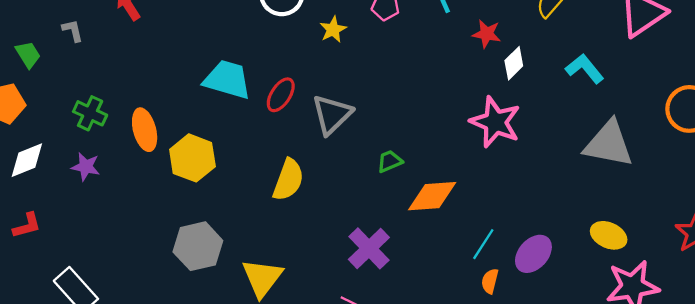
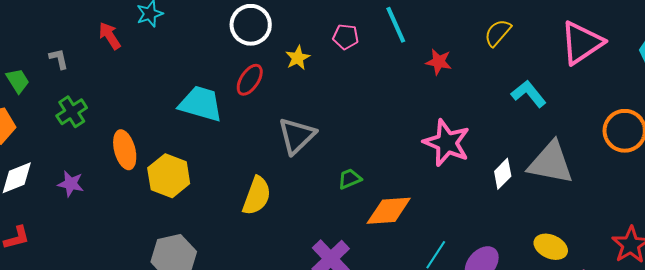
white diamond: (514, 63) -> (503, 174), moved
red ellipse: (281, 95) -> (250, 80), moved
green cross: (90, 113) -> (72, 112), moved, turned 32

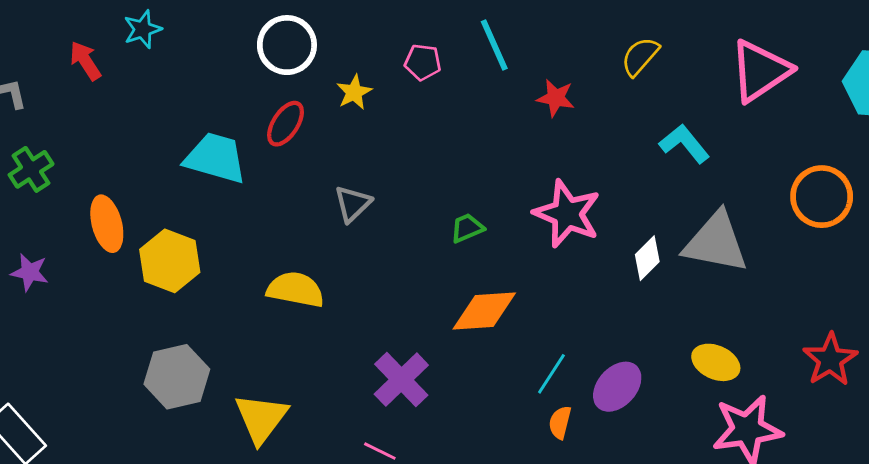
gray triangle: (297, 136) -> (353, 204), size x0.7
green trapezoid: (350, 179) -> (467, 228), moved
yellow semicircle: (257, 196) -> (296, 289), turned -99

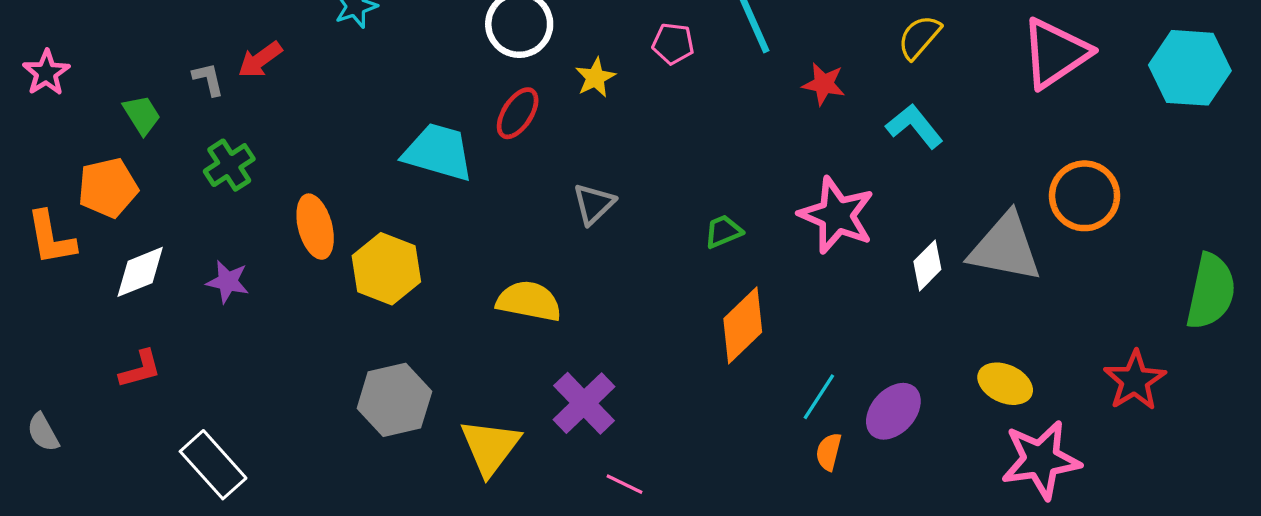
red arrow: (85, 61) -> (260, 60), moved, turned -93
cyan L-shape: (684, 144) -> (914, 126), moved
orange circle: (822, 197) -> (1085, 196), moved
orange diamond: (484, 311) -> (743, 325), turned -40
purple cross: (401, 380) -> (584, 403), moved

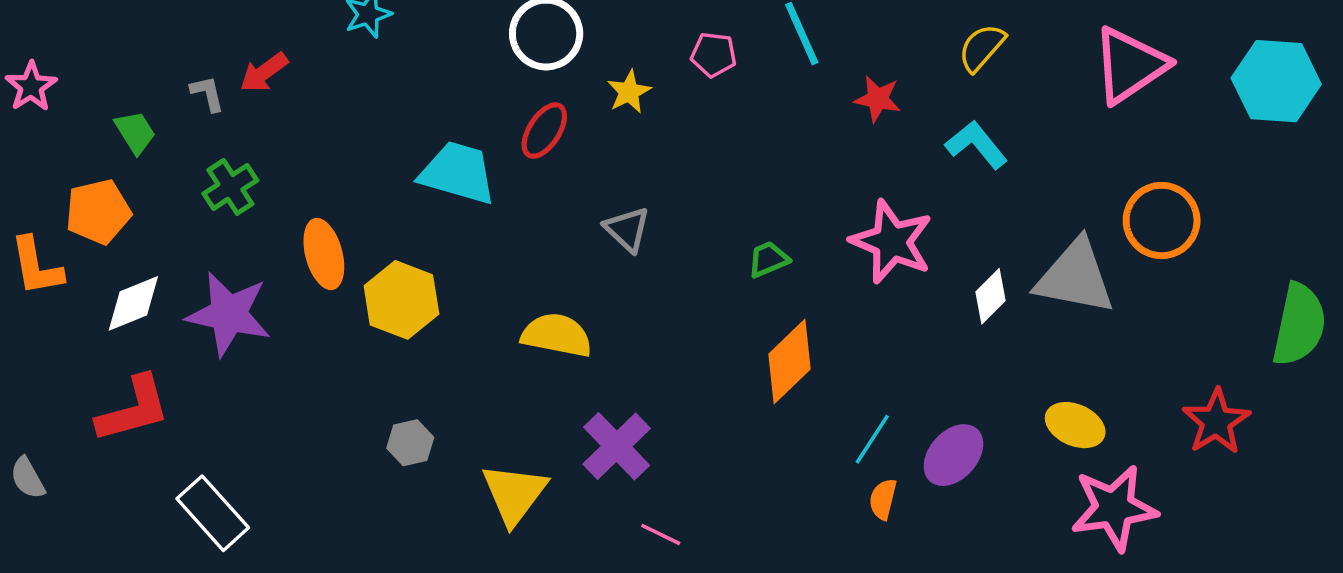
gray triangle: (594, 204) -> (627, 229), turned -33
purple star: (228, 282) -> (229, 314), size x1.8
red L-shape: (140, 369) -> (133, 409), size x1.6
gray hexagon: (394, 400) -> (410, 443), size x0.6

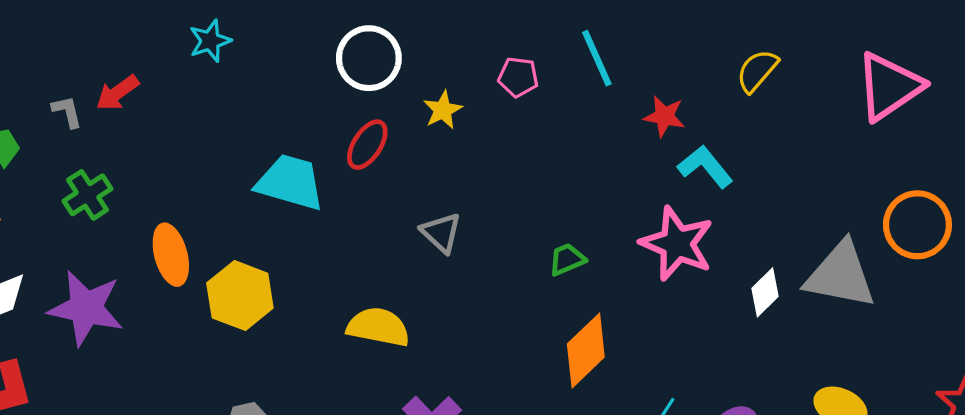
cyan L-shape: (976, 145) -> (705, 167), moved

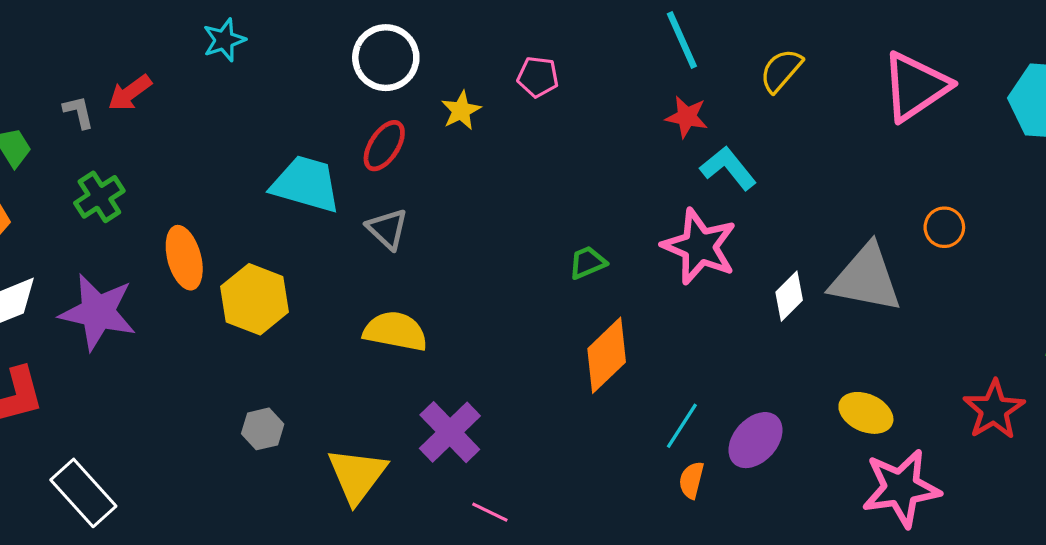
cyan line: (597, 58) -> (682, 40), moved
orange circle: (917, 225) -> (944, 227), size x0.6
gray triangle: (441, 233) -> (387, 229), moved

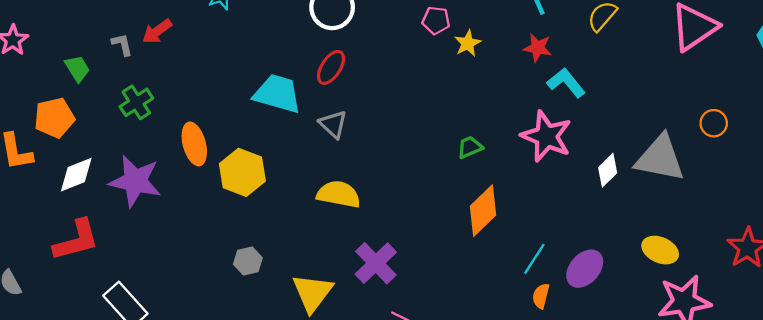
yellow star: (461, 110) -> (468, 43), moved

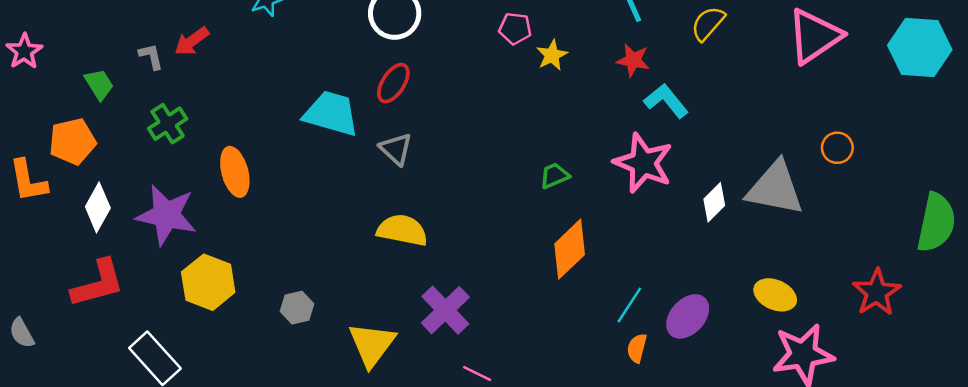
yellow hexagon: (242, 172) -> (208, 282), moved
white diamond: (76, 175) -> (98, 207), turned -39

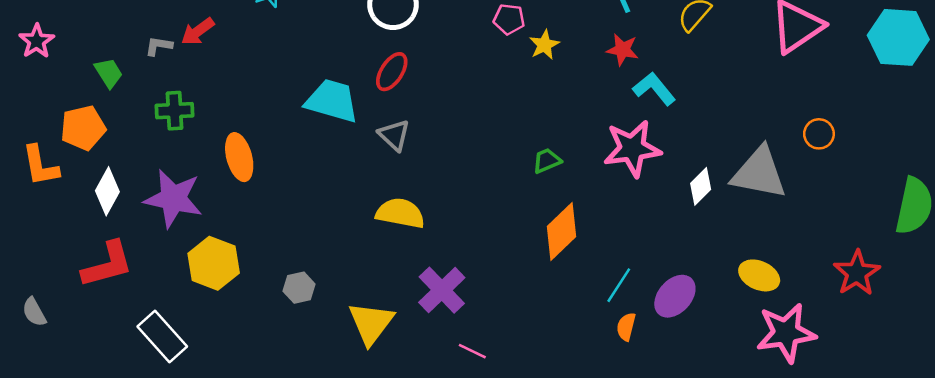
gray L-shape: (151, 56) -> (159, 46), turned -68
green cross: (168, 124) -> (175, 111), turned 30
pink star: (643, 163) -> (632, 149), turned -30

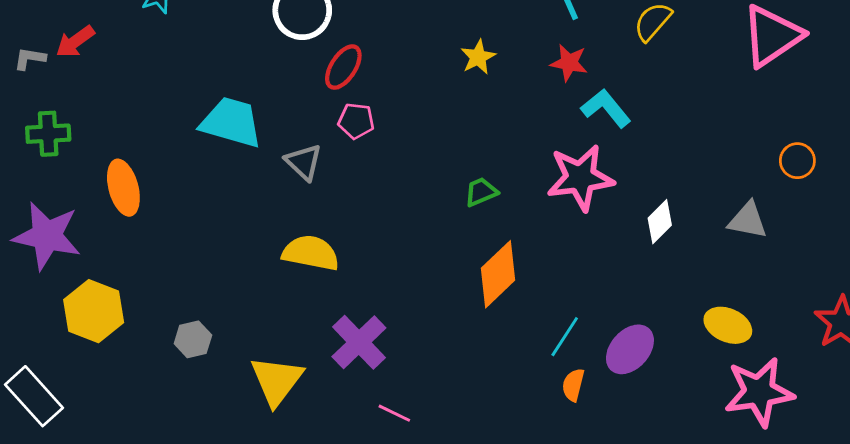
pink pentagon: (509, 19) -> (356, 121), moved
red ellipse: (392, 72) -> (343, 67), moved
gray triangle: (759, 173) -> (748, 220), moved, size x0.6

